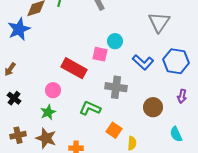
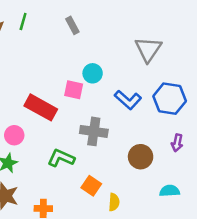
cyan semicircle: (176, 134) -> (170, 191), turned 112

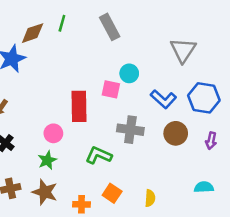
gray rectangle: (72, 25) -> (110, 27), size x1.5
red rectangle: (41, 107) -> (79, 106), turned 60
brown circle: (141, 157) -> (176, 133), moved
orange square: (91, 186) -> (112, 193), moved

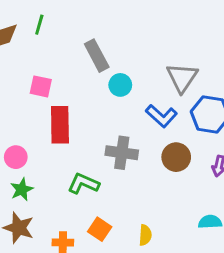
gray rectangle: (110, 27) -> (97, 56), moved
gray triangle: (183, 50) -> (182, 78), moved
pink square: (111, 89) -> (41, 86), moved
pink circle: (53, 133) -> (16, 157), moved

